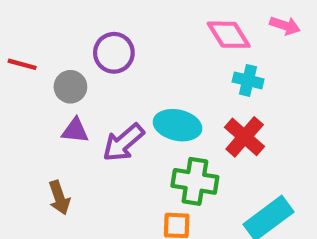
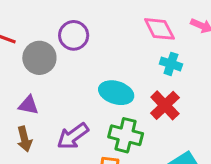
gray circle: (70, 87) -> (39, 58), size x1.4
purple triangle: (75, 131) -> (28, 105), moved
purple arrow: (123, 143) -> (73, 136), moved

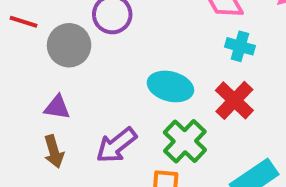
green cross: (126, 135) -> (185, 141), turned 32

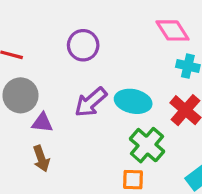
gray circle: (69, 45) -> (20, 95), moved
purple arrow: (116, 145) -> (91, 102), moved

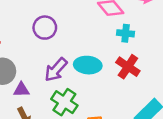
green cross: (147, 145) -> (64, 102), moved

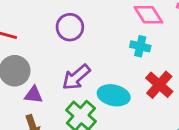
cyan cross: (126, 33) -> (140, 46), moved
cyan ellipse: (88, 65) -> (114, 95), moved

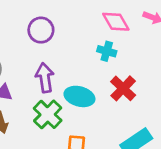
purple arrow: (76, 77) -> (45, 78), turned 120

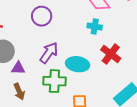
purple arrow: (45, 78) -> (49, 53), turned 50
green cross: (48, 114) -> (54, 81), turned -35

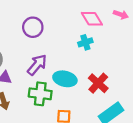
cyan cross: (95, 27) -> (85, 42), turned -32
red cross: (111, 54) -> (98, 83), moved

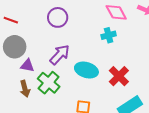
green cross: (40, 94) -> (49, 83), moved, turned 30

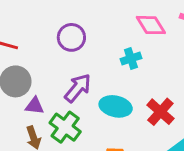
cyan cross: (109, 35) -> (131, 59), moved

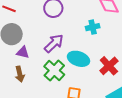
green cross: (65, 127) -> (54, 71), moved

